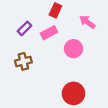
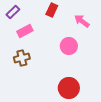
purple rectangle: (24, 28) -> (13, 12), moved
pink rectangle: (49, 33) -> (25, 31), moved

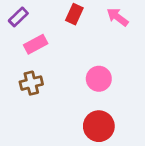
pink arrow: (82, 21) -> (117, 17), moved
pink circle: (69, 46) -> (99, 79), moved

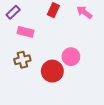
pink rectangle: (36, 44) -> (25, 32), turned 42
red circle: (99, 126) -> (52, 71), moved

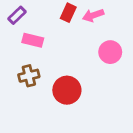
pink arrow: (84, 12) -> (93, 15), moved, turned -56
pink circle: (71, 57) -> (110, 52), moved

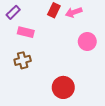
red circle: (67, 90) -> (63, 87), moved

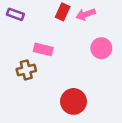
purple rectangle: (13, 12) -> (15, 14), turned 64
pink rectangle: (26, 32) -> (43, 49), moved

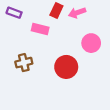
pink rectangle: (43, 49) -> (40, 29), moved
red circle: (73, 101) -> (66, 67), moved

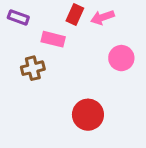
brown cross: (24, 63) -> (33, 68), moved
red circle: (66, 67) -> (88, 115), moved

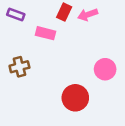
pink circle: (121, 58) -> (105, 69), moved
brown cross: (33, 68) -> (19, 67), moved

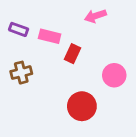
red rectangle: (64, 12) -> (72, 54), moved
purple rectangle: (16, 15) -> (19, 29), moved

